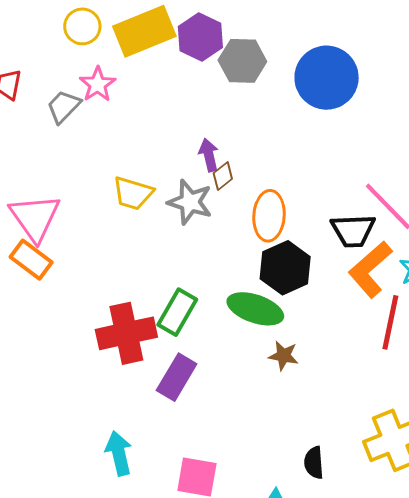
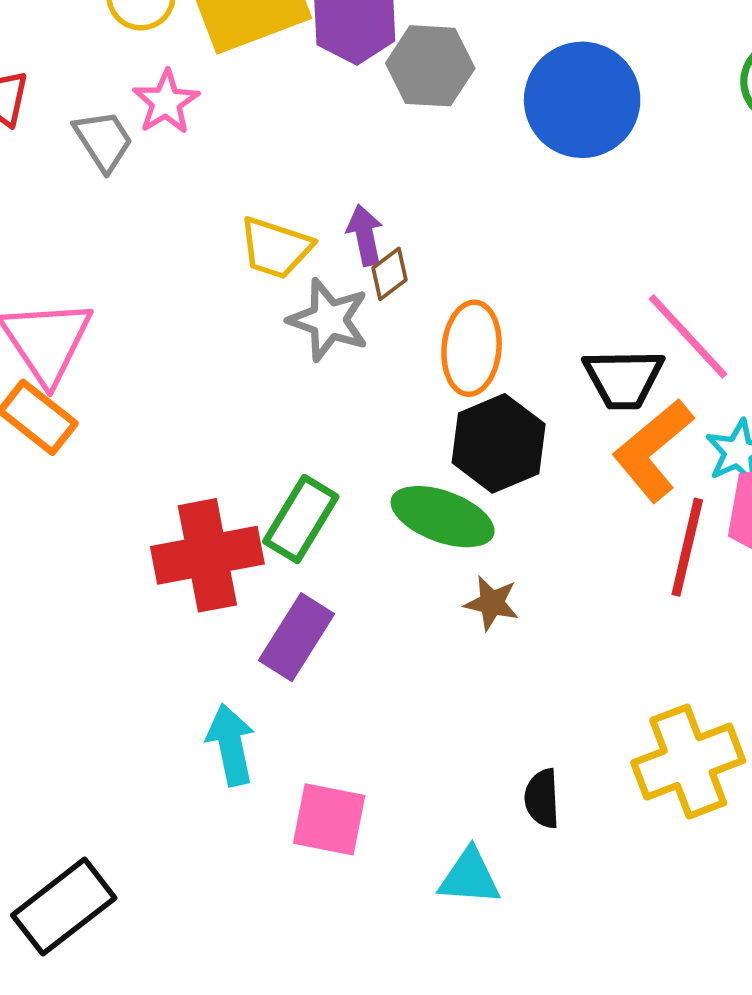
gray trapezoid: (64, 107) -> (103, 141), turned 102
yellow trapezoid: (133, 193) -> (276, 248), moved
cyan arrow: (119, 453) -> (231, 745), moved

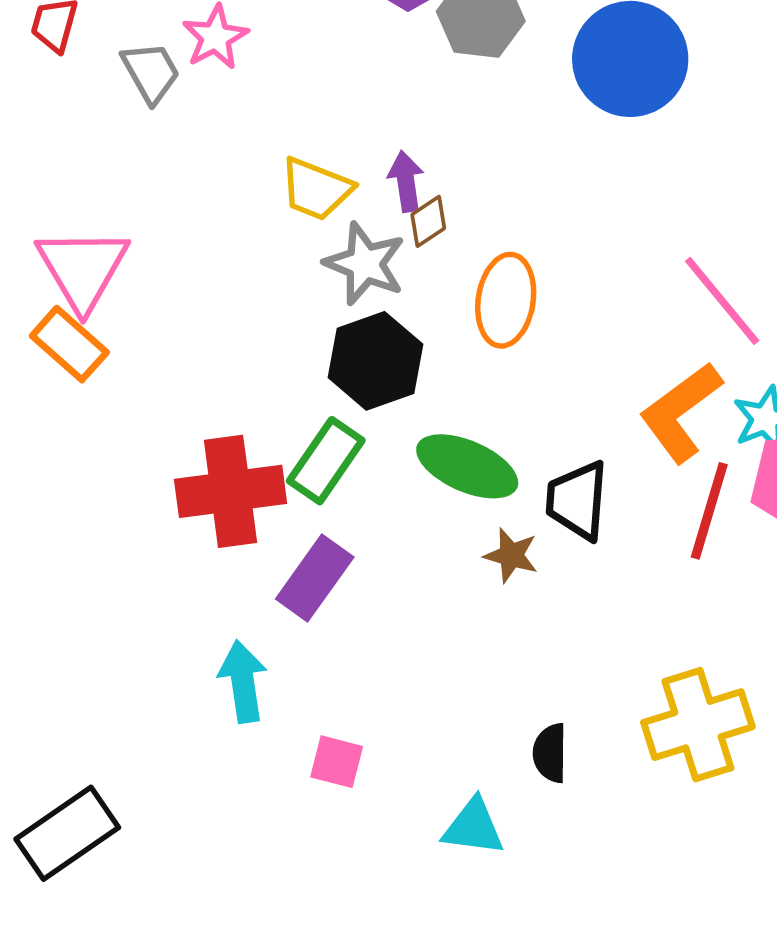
black trapezoid: (624, 379) -> (577, 500), moved, turned 92
black hexagon: (499, 443) -> (375, 361), moved
pink square: (329, 819) -> (337, 762), size x0.7

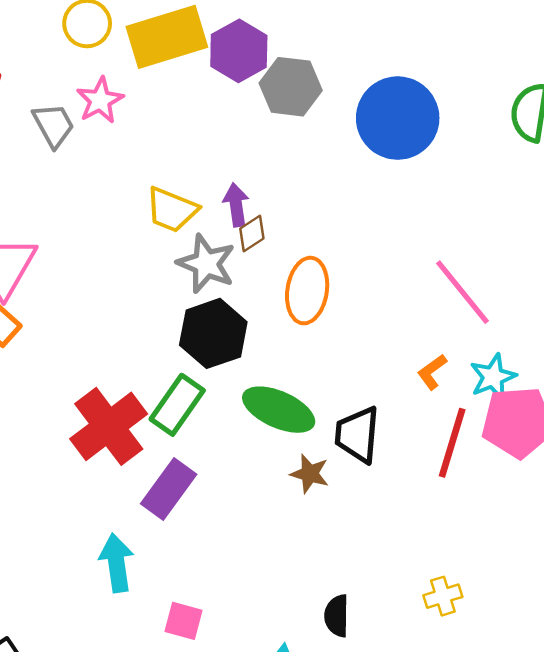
orange L-shape: (681, 412) -> (432, 372), size x0.5
red cross: (231, 491) -> (109, 426), turned -30
yellow cross: (698, 725) -> (443, 596), size x0.5

